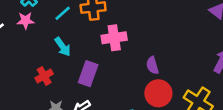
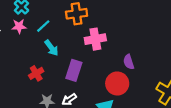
cyan line: (63, 13) -> (43, 26), moved
red circle: (158, 93) -> (117, 83), moved

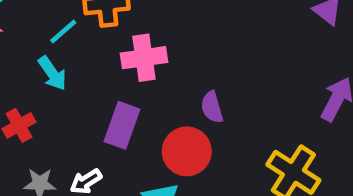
cyan line: (43, 26) -> (63, 31), moved
purple rectangle: (74, 70) -> (122, 125), moved

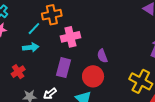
cyan arrow: (52, 73) -> (31, 47), turned -56

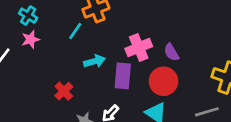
pink cross: (70, 37) -> (139, 47), moved
cyan arrow: (31, 47) -> (94, 61), moved

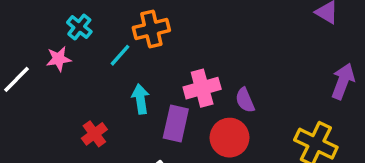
cyan cross: (28, 16) -> (79, 27), moved
cyan arrow: (94, 61) -> (140, 99), turned -90

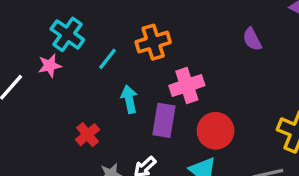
cyan cross: (79, 27) -> (67, 34), size x1.4
orange cross: (151, 29) -> (153, 42), moved
purple semicircle: (245, 100) -> (252, 39), moved

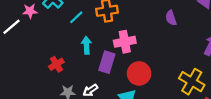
pink star: (50, 66) -> (30, 11), moved

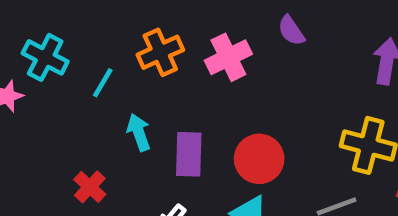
pink cross: (125, 42) -> (228, 57), moved

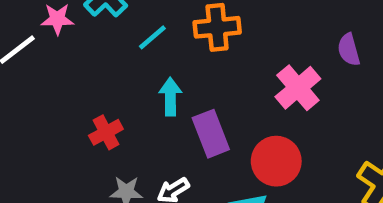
pink cross: (228, 57) -> (298, 88), moved, turned -33
purple rectangle: (189, 154) -> (211, 134), turned -42

